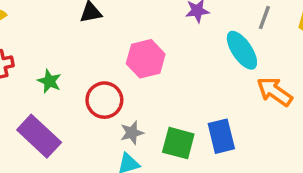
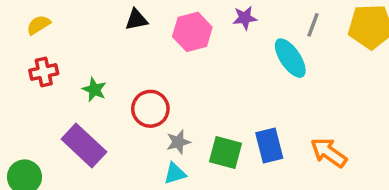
pink hexagon: (146, 59) -> (192, 32), moved
orange arrow: (275, 91) -> (329, 152), moved

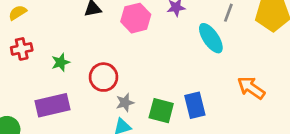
green star: (94, 90) -> (61, 62), turned 30
purple rectangle: (84, 145) -> (53, 105), turned -56
orange arrow: (329, 152) -> (251, 88), moved

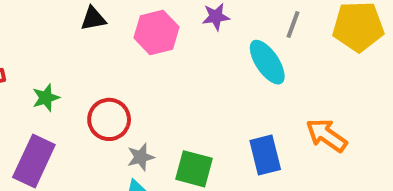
purple rectangle: (53, 105) -> (34, 161), turned -52
blue rectangle: (195, 105) -> (265, 155), moved

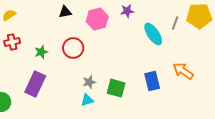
gray line: (293, 25) -> (175, 23), moved
red circle: (109, 119) -> (73, 48), moved

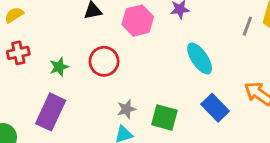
cyan ellipse: (153, 34) -> (200, 58), moved
blue rectangle: (152, 81) -> (215, 108), turned -30

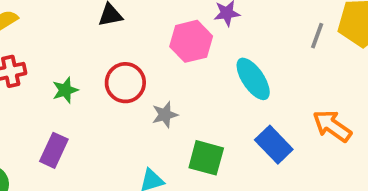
pink hexagon: (138, 21) -> (191, 41), moved
gray star: (126, 109) -> (165, 115), moved
purple rectangle: (51, 112) -> (54, 150), size x0.7

